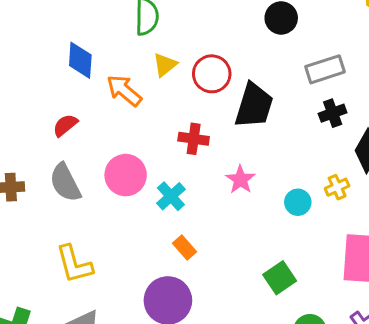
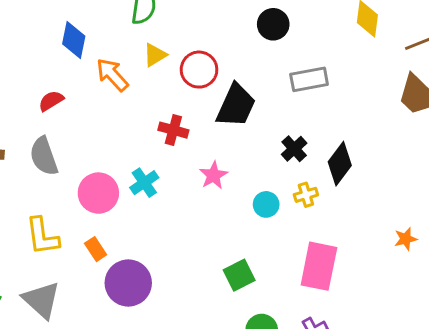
black cross: (333, 113) -> (294, 149), moved, turned -30
pink circle: (126, 175) -> (98, 193), moved
orange rectangle: (185, 248) -> (96, 249), moved

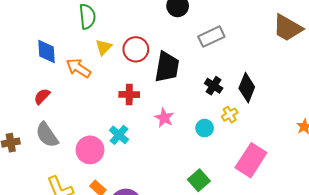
pink rectangle: (319, 266) -> (251, 160), turned 36

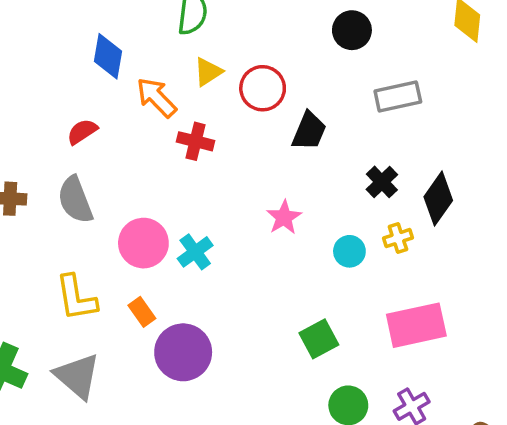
black trapezoid: (167, 67) -> (309, 131), size x0.7
red cross: (129, 94) -> (196, 141), moved
cyan cross: (119, 135) -> (195, 252), moved
pink rectangle: (251, 160) -> (416, 325), turned 32

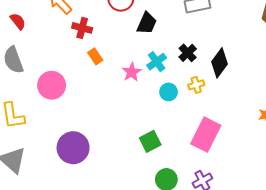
red semicircle: (82, 132) -> (18, 21), turned 84
cyan cross: (195, 252) -> (157, 62), moved
orange rectangle: (142, 312) -> (95, 56), moved
pink rectangle: (416, 325) -> (206, 135), turned -52

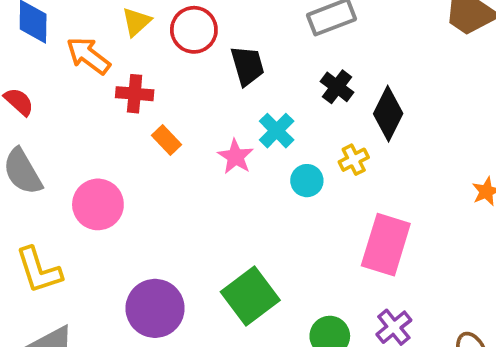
black trapezoid: (147, 23) -> (247, 66), turned -30
black cross: (188, 53) -> (337, 87), moved
green square: (150, 141) -> (250, 296), moved, size x1.4

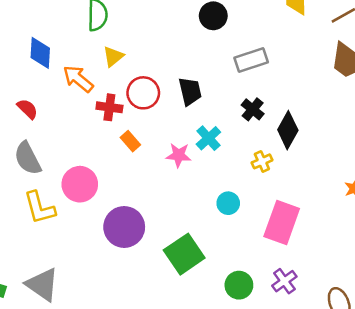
red circle: (194, 30) -> (143, 93), moved
pink star: (236, 157) -> (179, 155), turned -30
cyan circle: (307, 181) -> (228, 203), moved
yellow L-shape: (39, 270) -> (40, 208), moved
purple circle: (155, 308) -> (124, 227), moved

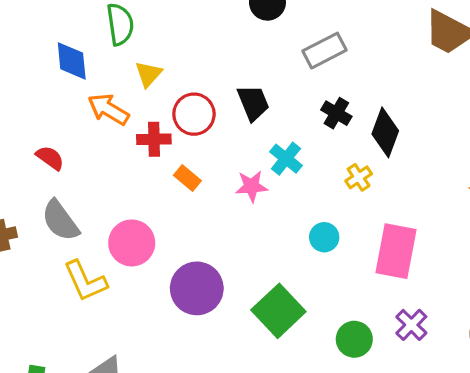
blue diamond: (40, 53) -> (72, 61), moved

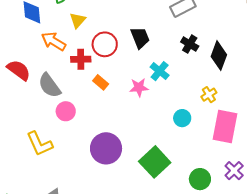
red semicircle: (50, 158) -> (19, 70), size x1.4
yellow cross: (359, 177) -> (209, 95), moved
gray semicircle: (60, 221) -> (49, 85), moved
pink circle: (132, 243) -> (66, 111), moved, size x0.7

